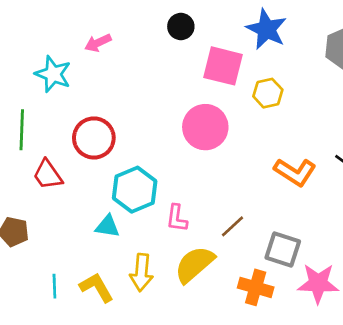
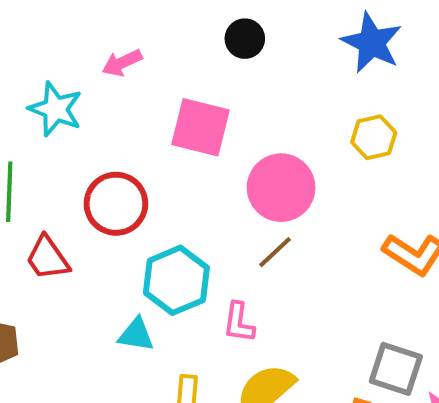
pink square: (223, 66) -> (201, 127), moved
brown line: (232, 226) -> (275, 252), moved

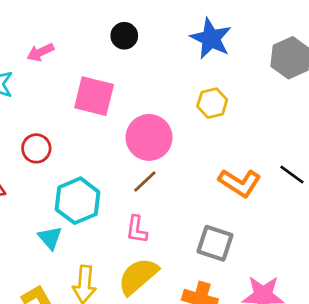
red circle: (116, 204) -> (36, 148), size x0.7
pink L-shape: (239, 323) -> (137, 230), moved
cyan triangle: (136, 335) -> (50, 238), turned 40
gray square: (396, 369) -> (215, 243), moved

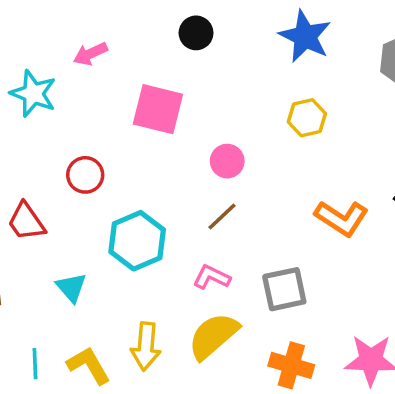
pink circle: (149, 137) -> (227, 161), size x0.6
pink L-shape: (137, 230) -> (212, 277), turned 108
cyan triangle: (50, 238) -> (71, 287), moved
gray square: (215, 243) -> (284, 289), moved, turned -30

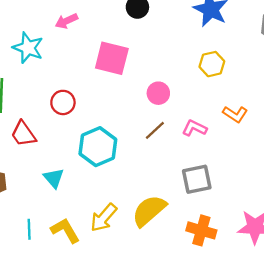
orange L-shape: (341, 218) -> (235, 114), moved, size x0.7
pink L-shape: (212, 277) -> (194, 128), moved
yellow arrow: (146, 346) -> (104, 218), turned 36

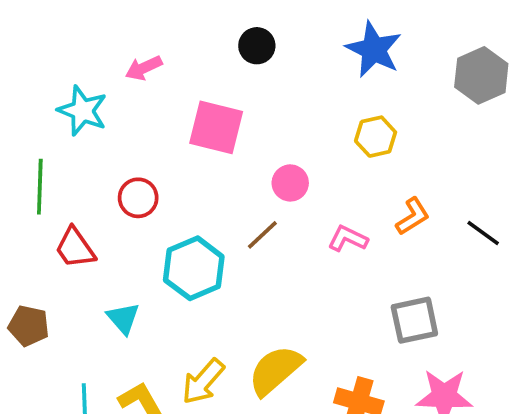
orange L-shape: (235, 114) -> (413, 216), turned -65
brown line: (155, 130) -> (262, 235), moved
gray square: (197, 179) -> (414, 320), moved

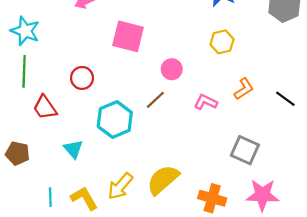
cyan star: (82, 111) -> (25, 31), moved
gray square: (414, 320) -> (245, 150), turned 36

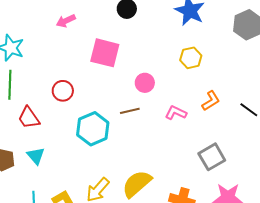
brown line: (155, 100) -> (130, 111), turned 30
cyan triangle: (73, 149) -> (36, 156), moved
gray square: (245, 150) -> (212, 157), turned 36

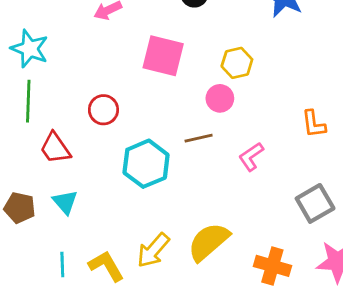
yellow hexagon: (191, 58) -> (237, 63), moved
orange L-shape: (211, 101) -> (314, 124), turned 115
pink L-shape: (176, 113) -> (251, 157), moved, turned -60

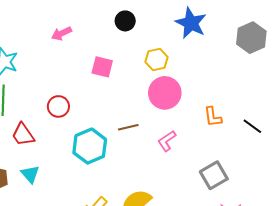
pink square: (163, 56) -> (102, 67), size x0.7
yellow hexagon: (237, 63) -> (156, 60), moved
pink circle: (220, 98) -> (165, 93), moved, size x1.6

